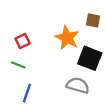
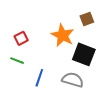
brown square: (93, 20) -> (87, 19), turned -32
blue line: (27, 93) -> (39, 78), moved

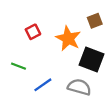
red square: (21, 38) -> (33, 32), moved
blue line: (39, 78) -> (43, 85), turned 36

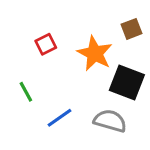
green line: (19, 66) -> (26, 92), turned 40

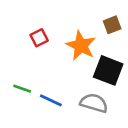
green line: (26, 92) -> (22, 89), moved, turned -42
blue line: (60, 118) -> (51, 100), turned 60

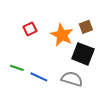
brown square: (112, 25) -> (86, 27), moved

